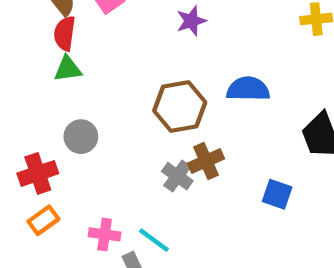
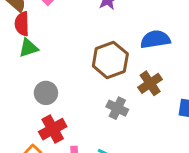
brown cross: (206, 161) -> (150, 83), moved
red cross: (38, 173) -> (53, 129), moved

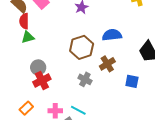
red cross: (53, 129) -> (42, 81), moved

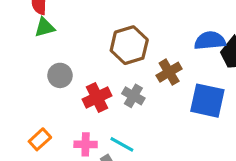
blue semicircle: (112, 35) -> (210, 41), moved
red cross: (42, 81) -> (97, 97), moved
blue square: (132, 81) -> (207, 101), size x1.6

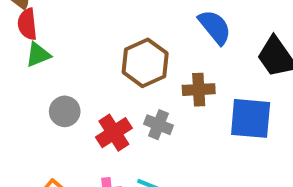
blue semicircle: (210, 41) -> (215, 27), moved, turned 64
brown cross: (169, 72) -> (199, 90), turned 35

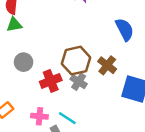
brown hexagon: (145, 63) -> (76, 61), moved
brown cross: (199, 90) -> (107, 65), turned 30

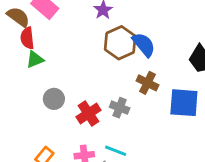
blue semicircle: (125, 29) -> (144, 45), moved
brown hexagon: (76, 61) -> (120, 43), moved

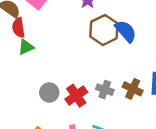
brown cross: (147, 83) -> (133, 89), moved
gray circle: (54, 99) -> (49, 93), moved

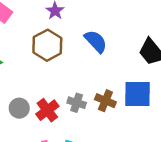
brown hexagon: (104, 30) -> (47, 45), moved

